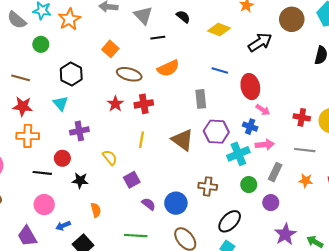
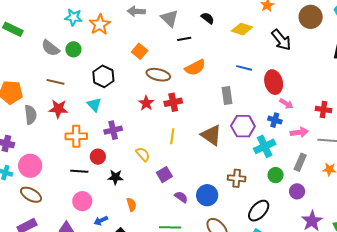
gray semicircle: (17, 20) -> (50, 48), moved
black arrow: (260, 42) -> (281, 40), turned 85
orange cross: (28, 136) -> (76, 136), moved
pink arrow: (265, 145) -> (299, 132), moved

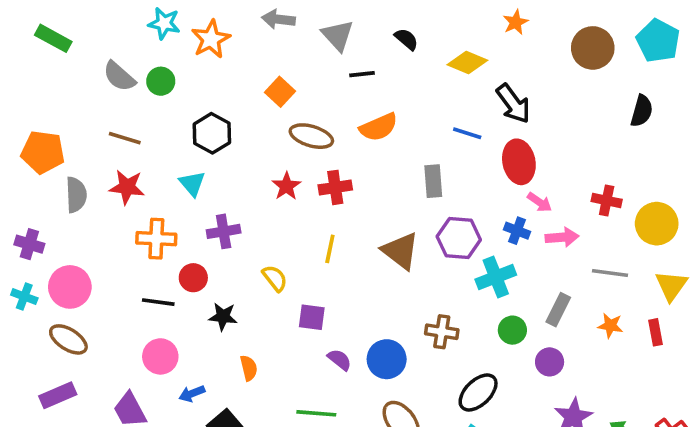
black arrow: (281, 40) -> (513, 104), moved
red cross: (323, 110) -> (607, 200), moved
pink arrow: (299, 132) -> (562, 237), moved
purple square: (164, 175) -> (312, 317), turned 35

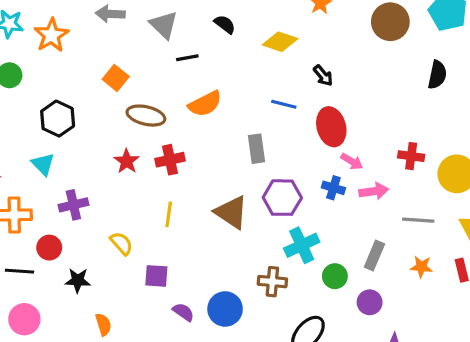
black arrow: (513, 104) -> (323, 76), size x0.6
cyan cross: (496, 277) -> (302, 245), moved

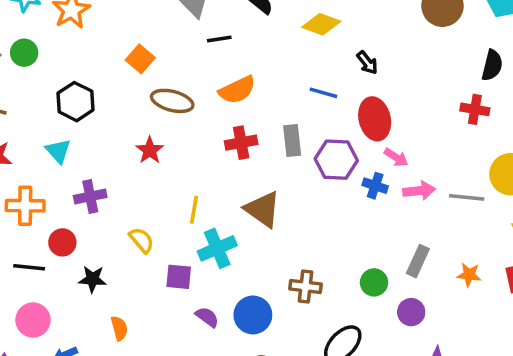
red cross: (411, 156) -> (475, 109), moved
red cross: (170, 160) -> (241, 143), moved
purple hexagon: (282, 198) -> (336, 160), moved
gray line: (418, 220) -> (467, 197), moved
cyan cross: (302, 245) -> (217, 248), moved

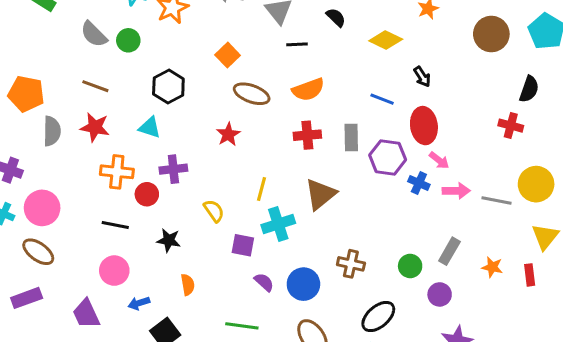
cyan triangle: (58, 151) -> (150, 127), turned -35
brown triangle: (263, 209) -> (320, 194), turned 40
red circle: (62, 242) -> (147, 194), moved

